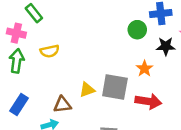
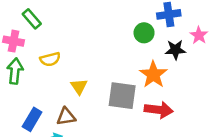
orange star: (145, 69) -> (153, 75), size x1.5
yellow triangle: (87, 90) -> (79, 87), moved, turned -42
blue rectangle: (19, 104) -> (32, 119), moved

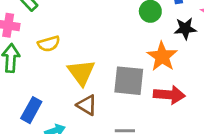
yellow triangle: (79, 87) -> (81, 72), size x1.5
brown triangle: (66, 117) -> (87, 105), moved, turned 42

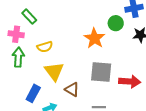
orange star: (162, 57) -> (94, 38), moved
yellow triangle: (81, 72) -> (54, 71), moved

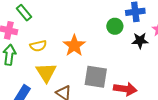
orange star: (94, 38) -> (74, 46), moved

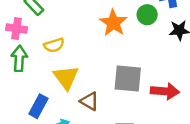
orange star: (74, 46) -> (113, 23), moved

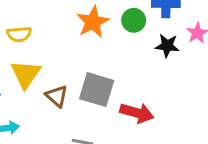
brown triangle: (89, 101) -> (57, 96), moved

